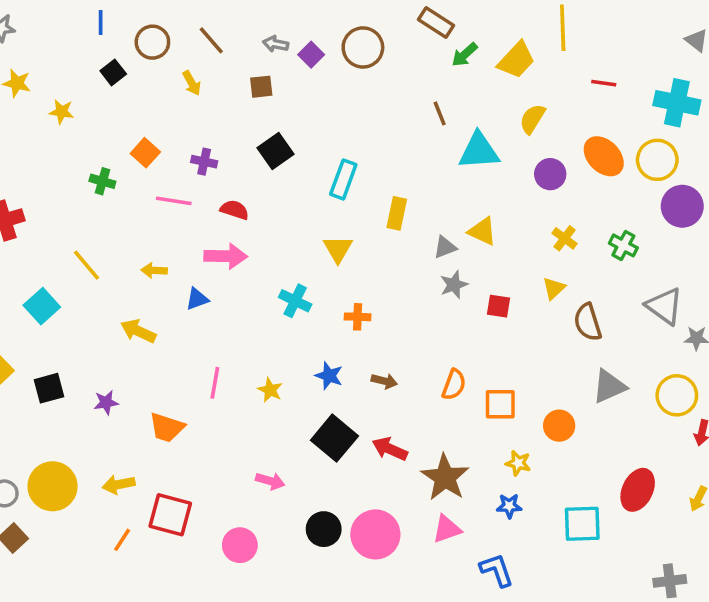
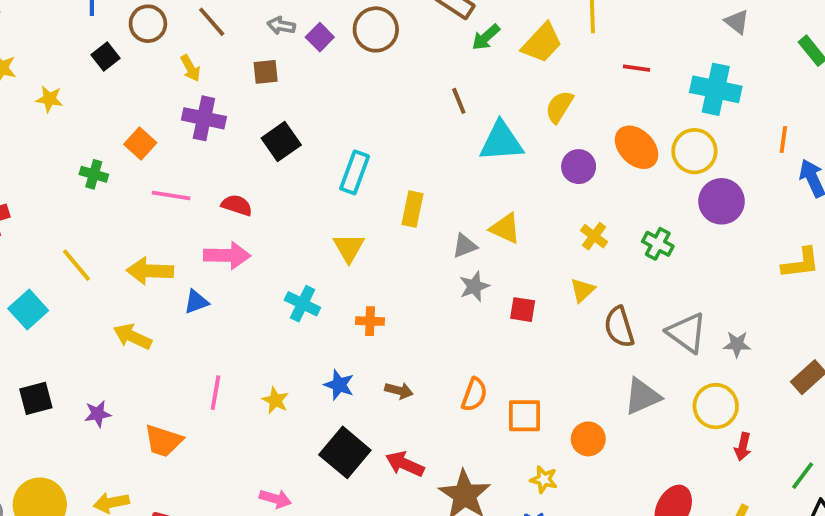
purple cross: (204, 162) -> (204, 118), moved, size x1.5
yellow arrow: (154, 270) -> (150, 271), size x1.6
gray triangle: (664, 306) -> (687, 333), moved

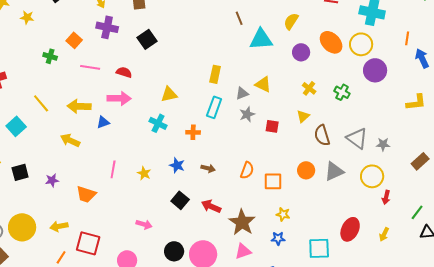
cyan rectangle: (355, 172) -> (214, 107), moved
yellow triangle: (349, 248) -> (169, 94), moved, turned 48
orange circle: (588, 439) -> (306, 170), moved
black square: (345, 452) -> (180, 200), size x0.7

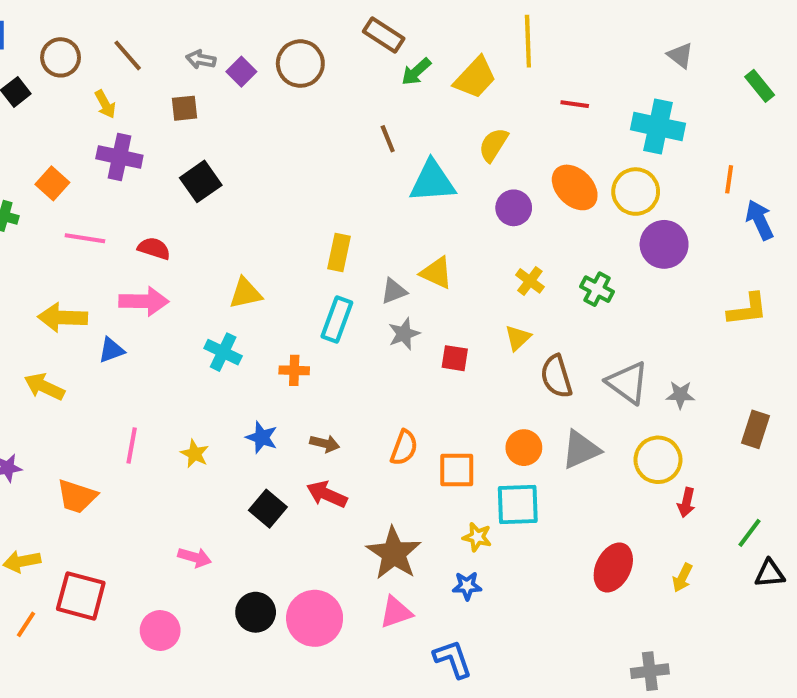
brown rectangle: (420, 161) -> (756, 429), turned -30
red arrow: (211, 206) -> (327, 494), moved
cyan square: (319, 248) -> (518, 505), moved

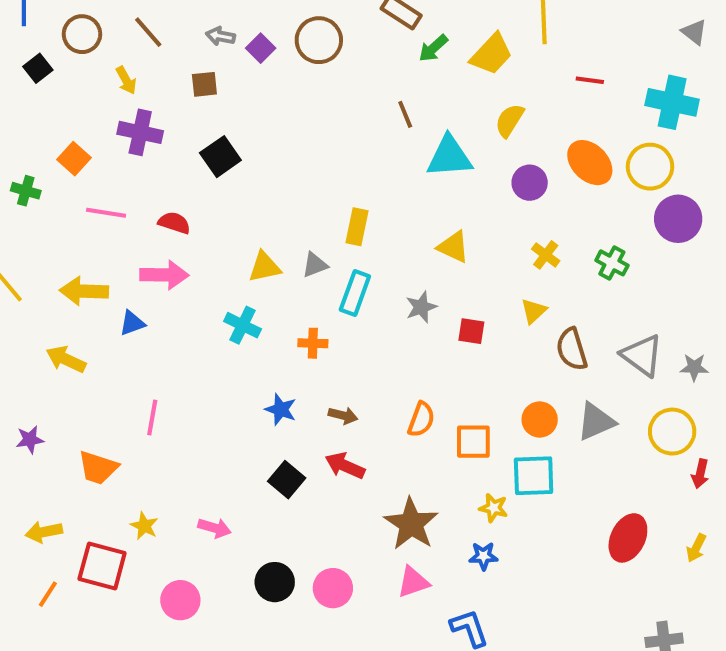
gray triangle: (394, 291) -> (315, 265), moved
yellow star: (195, 454) -> (144, 526), moved
pink circle: (315, 618) -> (333, 588), size x0.7

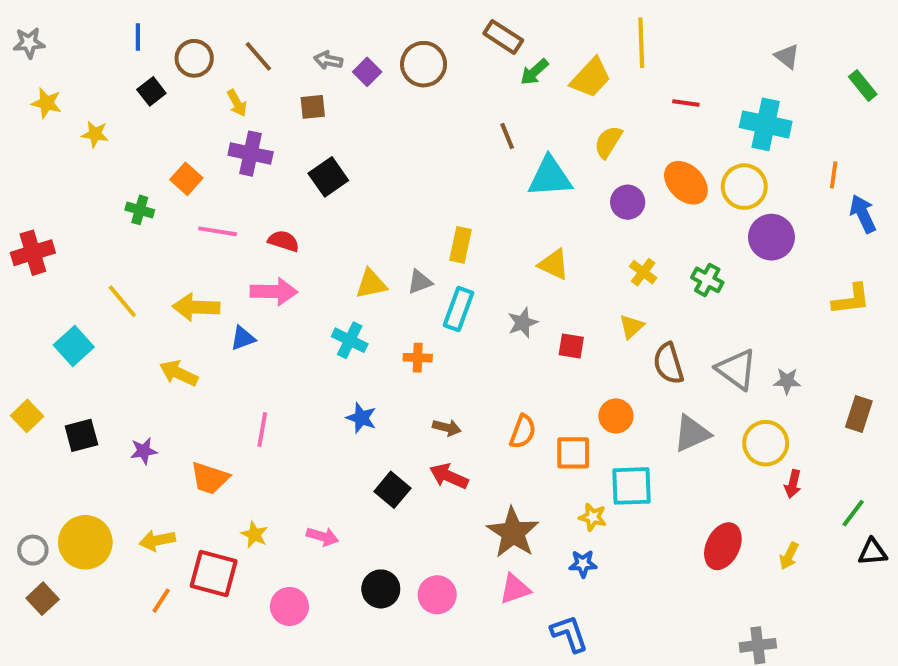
blue star: (281, 409) -> (361, 418), moved
orange circle: (540, 419) -> (616, 416), moved

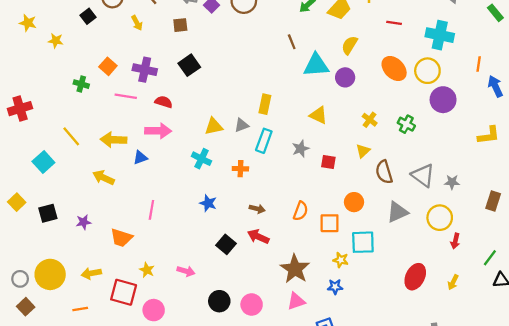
purple cross: (251, 154) -> (145, 70), moved
purple circle: (628, 202) -> (345, 77), moved
orange line: (161, 601) -> (80, 309), moved, turned 48
pink circle: (289, 606) -> (154, 310), moved

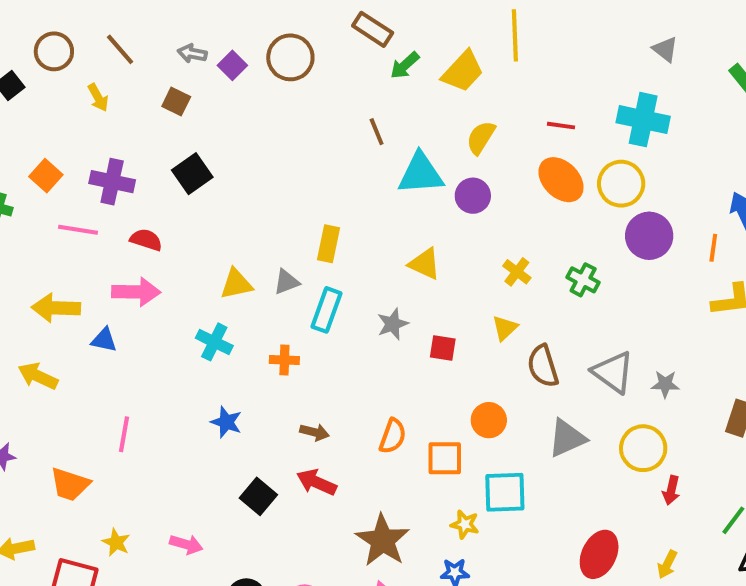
red line: (394, 23) -> (561, 126), moved
brown square: (180, 25) -> (176, 101), turned 32
orange line: (479, 64) -> (713, 248), moved
blue triangle: (140, 158) -> (104, 340), turned 32

